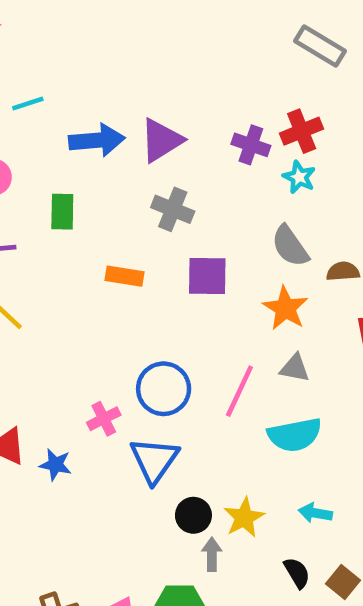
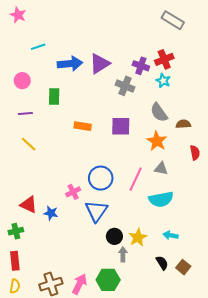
gray cross: (173, 209) -> (125, 86), moved

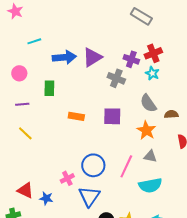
gray rectangle: (173, 20) -> (141, 16), moved

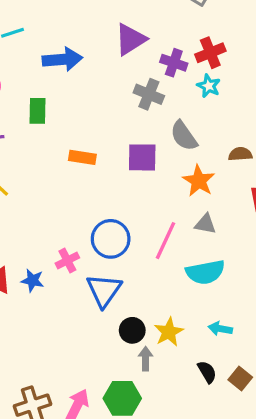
purple triangle: (92, 57) -> (131, 39), moved
gray semicircle: (148, 103) -> (184, 136), moved
blue star: (46, 198) -> (32, 280), moved

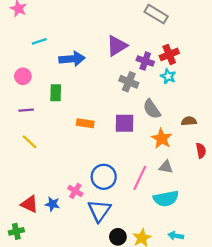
pink cross: (67, 260) -> (75, 191), turned -32

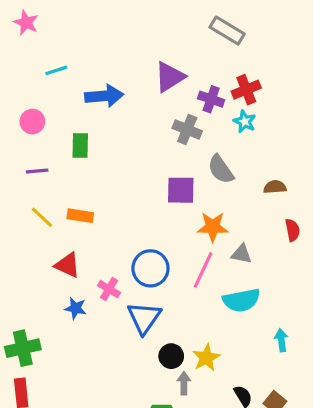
orange rectangle: (85, 123) -> (80, 216), moved
orange star: (162, 139) -> (213, 227), moved, turned -30
red triangle: (29, 204) -> (67, 265), moved
green cross: (16, 231) -> (23, 348), size x1.5
cyan arrow: (176, 236) -> (281, 340), moved, turned 72

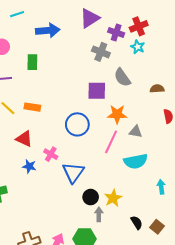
blue circle: (150, 268) -> (77, 124), moved

